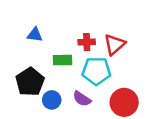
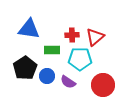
blue triangle: (35, 35) -> (29, 29), size x1.6
blue circle: (52, 100) -> (47, 76), moved

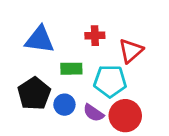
red cross: (72, 35) -> (95, 36), moved
red circle: (103, 85) -> (125, 116), moved

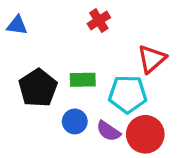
red cross: (95, 36) -> (99, 21), moved, turned -30
blue triangle: (40, 40) -> (17, 25), moved, size x0.6
black pentagon: (34, 94) -> (38, 88), moved

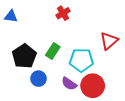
red triangle: (152, 59) -> (109, 41), moved
green rectangle: (83, 80) -> (53, 51), turned -56
blue circle: (75, 121) -> (39, 79), moved

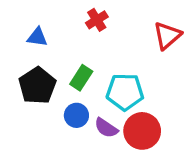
blue triangle: (11, 16) -> (37, 37), moved
red triangle: (109, 41) -> (167, 36), moved
blue circle: (39, 79) -> (76, 115), moved

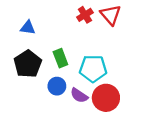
red cross: (97, 20) -> (85, 15), moved
red triangle: (167, 36) -> (111, 15), moved, turned -30
green rectangle: (81, 78) -> (60, 58), turned -54

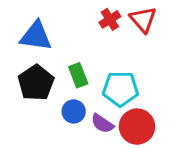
blue triangle: (28, 28) -> (36, 36), size x1.6

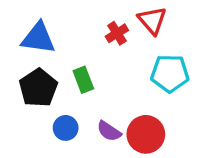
red cross: (110, 19) -> (117, 33), moved
cyan pentagon: (120, 89) -> (170, 73), moved
blue circle: (74, 111) -> (66, 128), moved

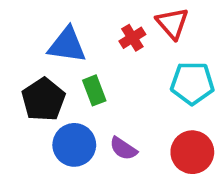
blue triangle: (38, 38) -> (67, 45), moved
blue circle: (66, 128) -> (74, 145), size x1.5
red circle: (146, 134) -> (192, 152), moved

